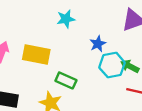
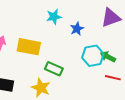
blue star: (98, 44) -> (77, 29), moved

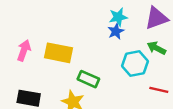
cyan star: (54, 17) -> (118, 17), moved
green arrow: (108, 57) -> (156, 48), moved

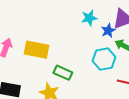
blue star: (116, 31) -> (108, 31), moved

